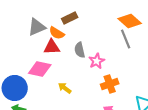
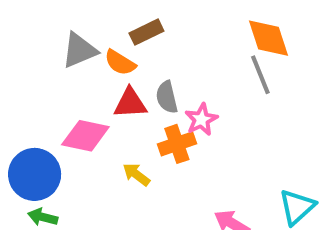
orange diamond: (130, 21) -> (268, 38), turned 30
red triangle: (52, 47) -> (130, 103), moved
orange cross: (110, 84) -> (177, 144), moved

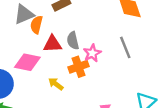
orange semicircle: (120, 63) -> (36, 25), moved, turned 72
gray line: (260, 75) -> (125, 47), moved

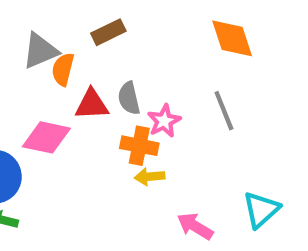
orange cross: (79, 67) -> (139, 146), turned 30
yellow arrow: (56, 84) -> (150, 177), moved, turned -42

